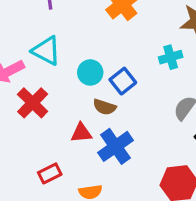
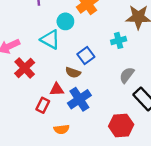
cyan triangle: (46, 51) -> (50, 39), moved
cyan circle: (90, 72) -> (65, 21), moved
red rectangle: (50, 173) -> (43, 105), moved, turned -40

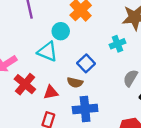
red triangle: (57, 89) -> (51, 92), moved
blue cross: (79, 99) -> (85, 109), turned 35

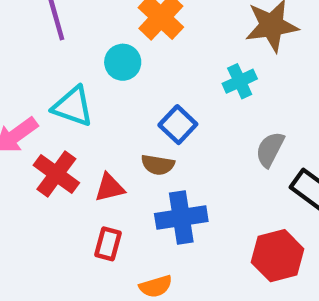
cyan triangle: (47, 52) -> (73, 106), moved

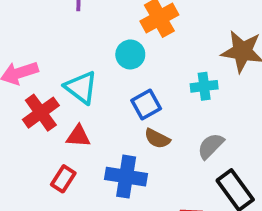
cyan circle: (123, 62) -> (130, 54), moved
cyan triangle: (73, 106) -> (81, 87), moved
brown semicircle: (158, 165) -> (157, 139), moved

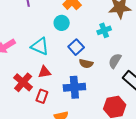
red cross: (41, 113) -> (23, 82), moved

